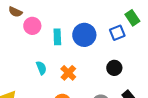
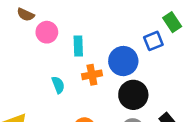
blue circle: (84, 35) -> (123, 61), moved
black circle: (114, 68) -> (133, 95), moved, size x1.5
orange cross: (68, 73) -> (92, 75), moved, turned 35

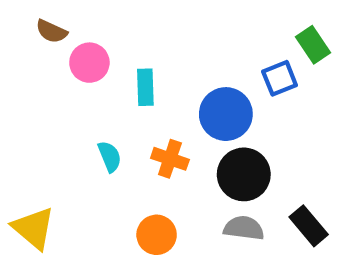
orange cross: (92, 75) -> (170, 159), moved, turned 30

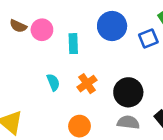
brown semicircle: (51, 31) -> (18, 26), moved
blue circle: (226, 114) -> (112, 26), moved
orange cross: (170, 159) -> (87, 84), turned 36

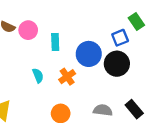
blue circle: (112, 26) -> (89, 54), moved
black circle: (128, 92) -> (117, 64), moved

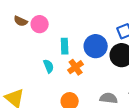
cyan rectangle: (55, 42) -> (65, 46), moved

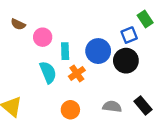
pink circle: (40, 24) -> (43, 37), moved
cyan semicircle: (49, 66) -> (48, 72), size x1.5

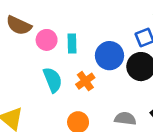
brown semicircle: (18, 24) -> (19, 25), size x1.5
cyan rectangle: (65, 51) -> (72, 44), moved

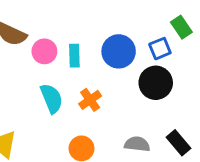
blue circle: (109, 56) -> (119, 51), moved

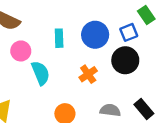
pink circle: (44, 51) -> (21, 51), moved
orange cross: (90, 100) -> (88, 74), moved

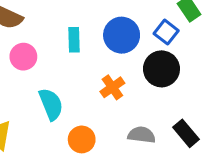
blue square: (129, 32) -> (166, 32), turned -30
cyan semicircle: (41, 73) -> (51, 104), moved

